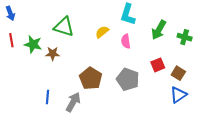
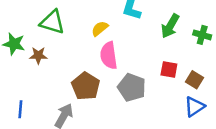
pink semicircle: (126, 41) -> (109, 55), moved, size x1.5
red square: (158, 65) -> (169, 70), turned 32
blue line: (47, 97) -> (20, 109), moved

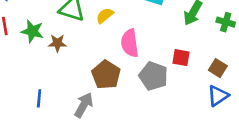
yellow semicircle: (100, 29) -> (105, 16), moved
red square: (169, 70) -> (181, 58), moved

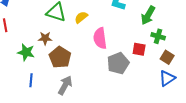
green cross: (226, 22) -> (158, 36), moved
green star: (32, 31) -> (26, 52), moved
brown pentagon: (106, 75) -> (60, 57), moved
gray pentagon: (153, 76) -> (118, 63), turned 30

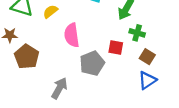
gray arrow: (65, 85) -> (59, 88), moved

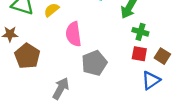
red square: (116, 48) -> (139, 54), moved
brown square: (147, 57) -> (162, 56), moved

